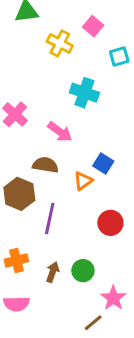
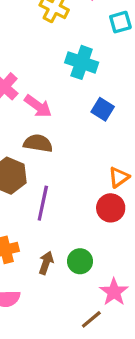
pink arrow: (60, 132) -> (38, 106), moved
blue square: (103, 164) -> (103, 109), moved
orange triangle: (83, 181) -> (119, 177), moved

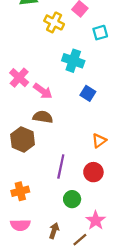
purple line: (43, 203) -> (61, 166), moved
red circle: (111, 208) -> (93, 172), moved
brown arrow: (46, 263) -> (54, 231), moved

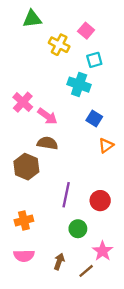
cyan square: (100, 33) -> (94, 60), moved
orange triangle: (99, 141) -> (106, 145), moved

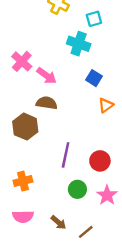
pink star: (102, 251) -> (107, 195), moved
brown arrow: (59, 262) -> (58, 222), turned 112

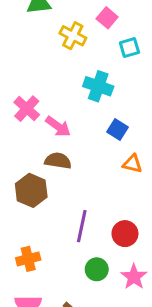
cyan square: (94, 19) -> (129, 48), moved
orange triangle: (106, 105) -> (132, 164), turned 49

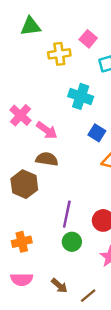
yellow cross: (73, 36) -> (59, 54), turned -35
green circle: (97, 269) -> (72, 242), moved

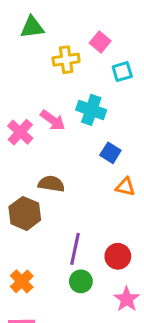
pink arrow: (47, 130) -> (53, 120), moved
orange cross: (22, 242) -> (22, 281), turned -30

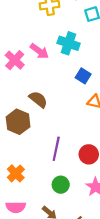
brown semicircle: (51, 184) -> (38, 99), turned 30
green circle: (81, 281) -> (61, 185), moved

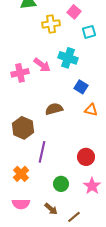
pink cross: (15, 60) -> (20, 73), turned 36
brown semicircle: (38, 99) -> (54, 109), moved, turned -54
purple line: (56, 149) -> (42, 152), moved

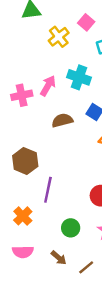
yellow cross: (51, 24) -> (59, 37), turned -30
pink arrow: (42, 65) -> (48, 86), turned -96
brown semicircle: (54, 109) -> (62, 120), moved

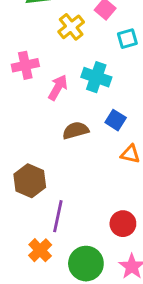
pink cross: (22, 95) -> (25, 65), moved
orange cross: (23, 216) -> (40, 250), moved
green circle: (71, 228) -> (86, 264), size x1.5

